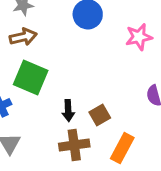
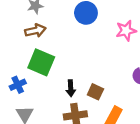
brown square: (100, 115) -> (95, 92), turned -35

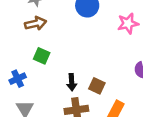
green square: (41, 62) -> (42, 56), size x0.6

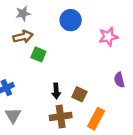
green square: (42, 56) -> (38, 54), moved

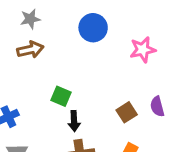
green square: (38, 54) -> (61, 96), moved
brown square: (79, 94) -> (127, 112), moved, turned 32

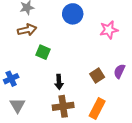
green square: (61, 96) -> (43, 52), moved
purple semicircle: (157, 106) -> (119, 71), turned 40

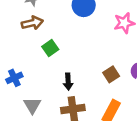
green square: (43, 52) -> (50, 48), turned 32
gray triangle: (17, 105) -> (32, 105), moved

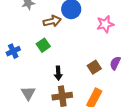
brown arrow: (32, 23) -> (52, 21), moved
blue cross: (14, 78) -> (13, 51), moved

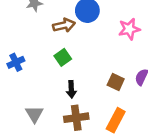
green square: (43, 45) -> (63, 57), moved
brown square: (94, 67) -> (116, 82), turned -32

